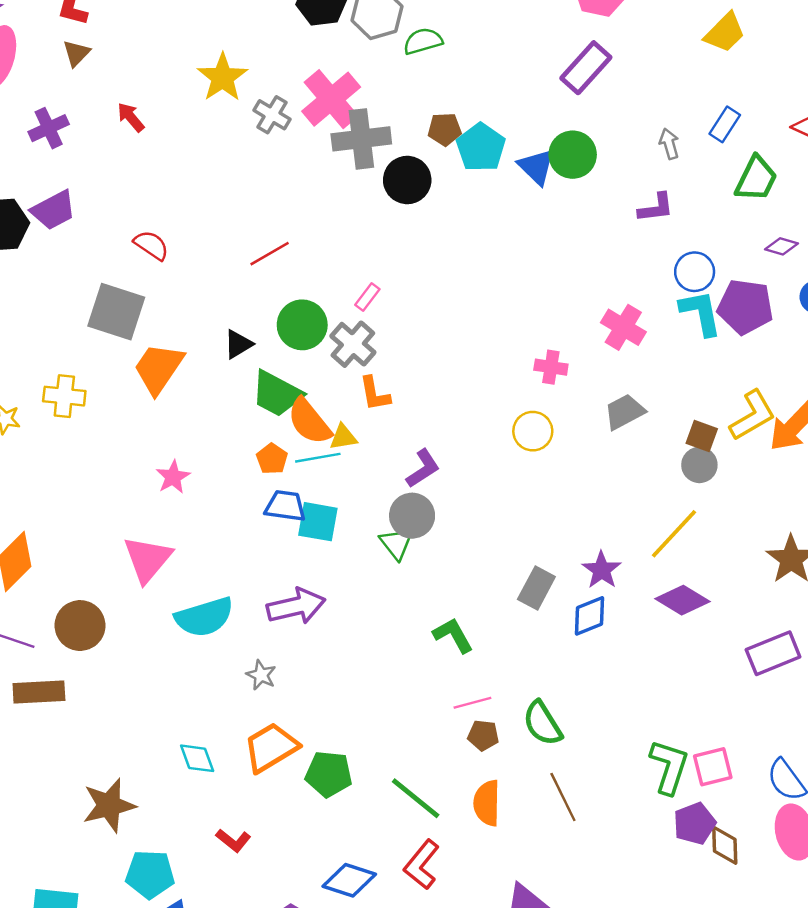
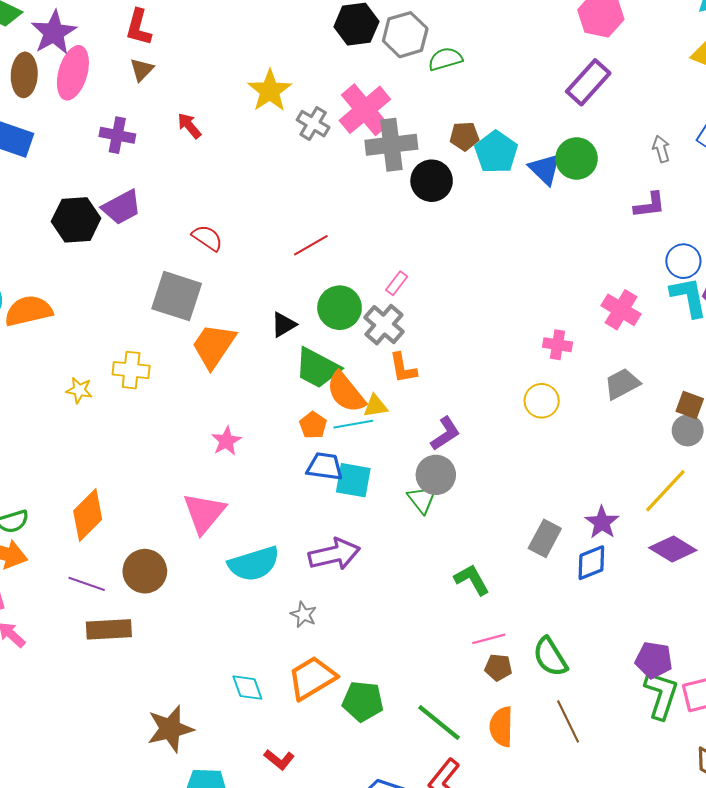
purple cross: (49, 128) -> (117, 135), turned 36
purple pentagon: (695, 824) -> (654, 660), moved, turned 30

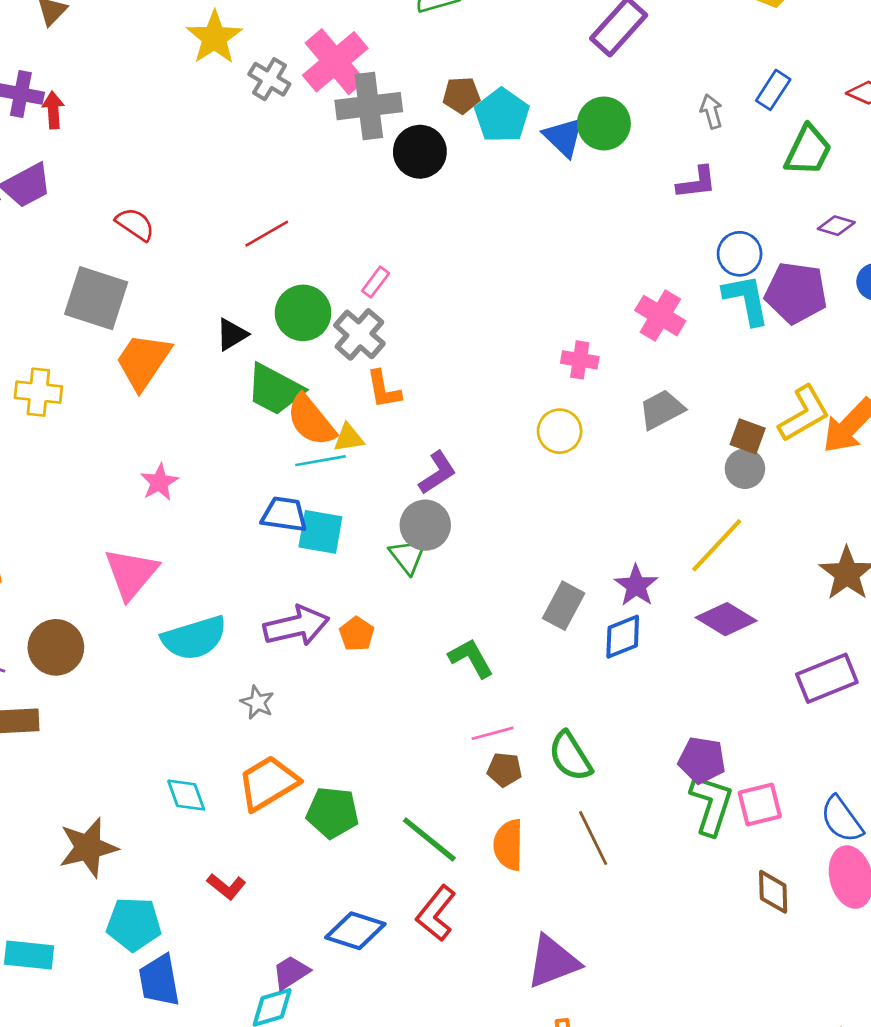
red arrow: (189, 126) -> (53, 110), moved, turned 36
orange pentagon: (313, 425) -> (357, 634), moved

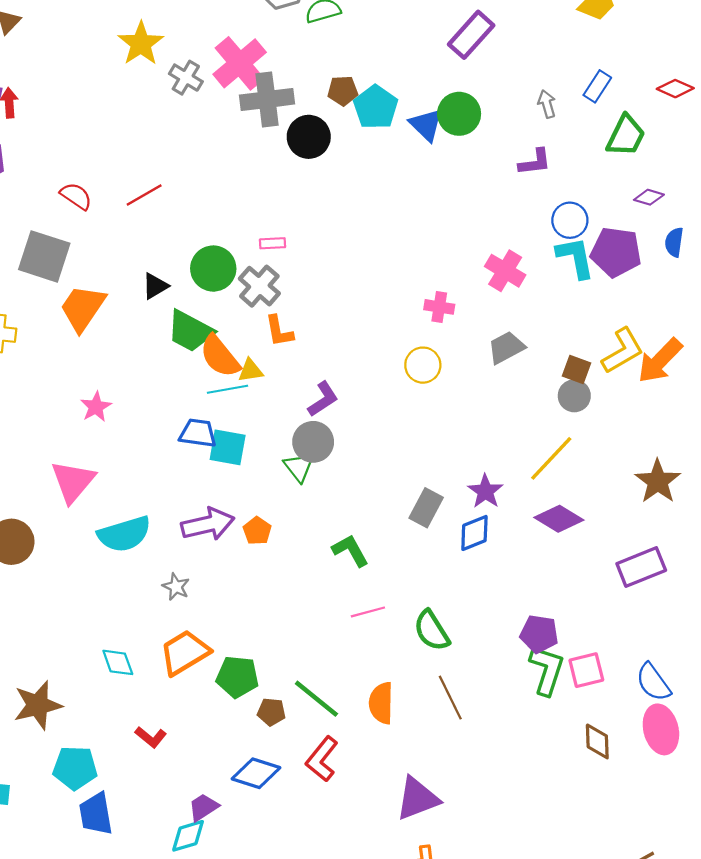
red line: (267, 234) -> (144, 195), moved
pink rectangle: (376, 282) -> (273, 243), turned 50
brown pentagon: (505, 770) -> (271, 712), moved

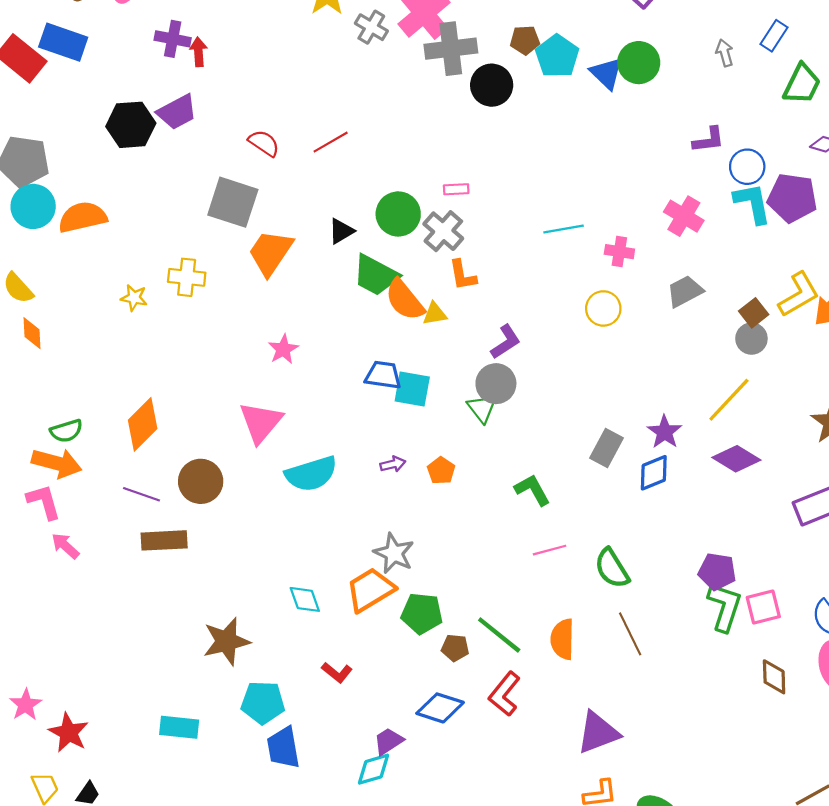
purple L-shape: (535, 162) -> (709, 140), moved
brown square: (576, 369) -> (754, 313), turned 32
cyan line: (228, 389) -> (564, 229), moved
purple arrow: (208, 524) -> (393, 464), size x0.5
gray star: (176, 587) -> (394, 553), moved, size x1.5

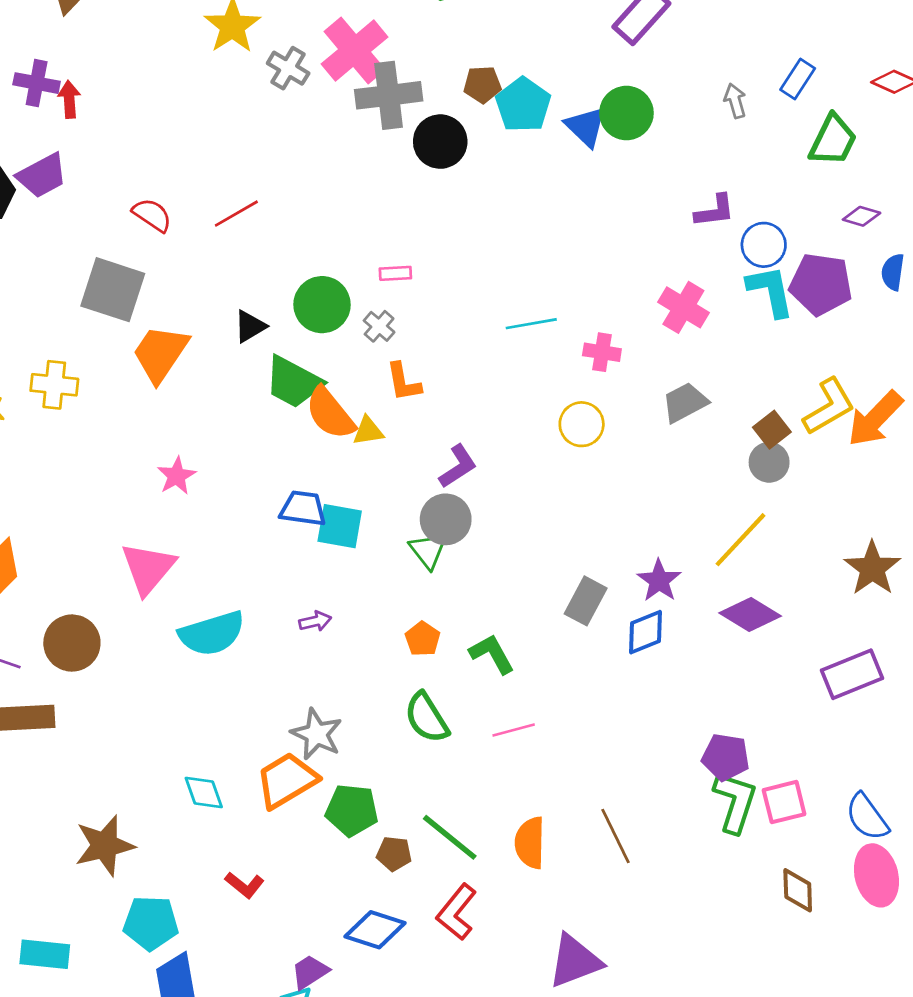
gray cross: (443, 231) -> (379, 326), size x0.6
orange pentagon: (441, 471) -> (423, 639), moved
green semicircle: (612, 568) -> (427, 718), moved

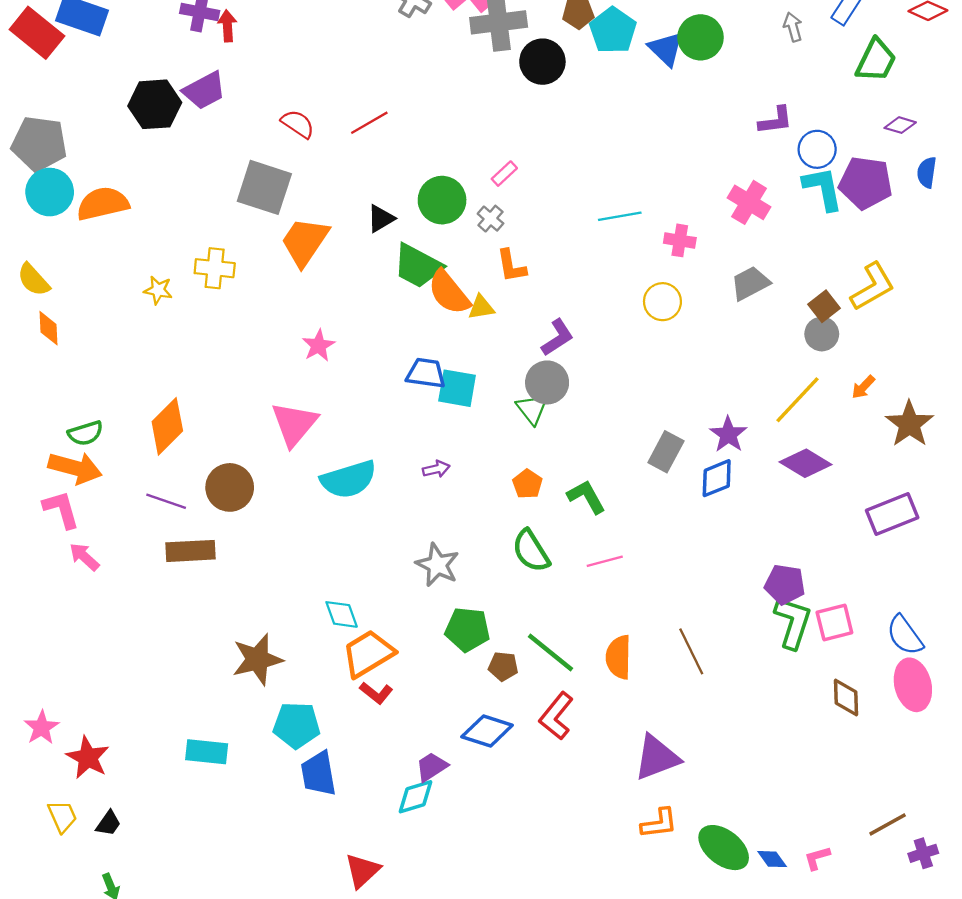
pink rectangle: (395, 273) -> (504, 174), turned -40
orange arrow: (875, 419) -> (863, 387), moved, size x0.5
orange trapezoid: (287, 780) -> (368, 654), moved

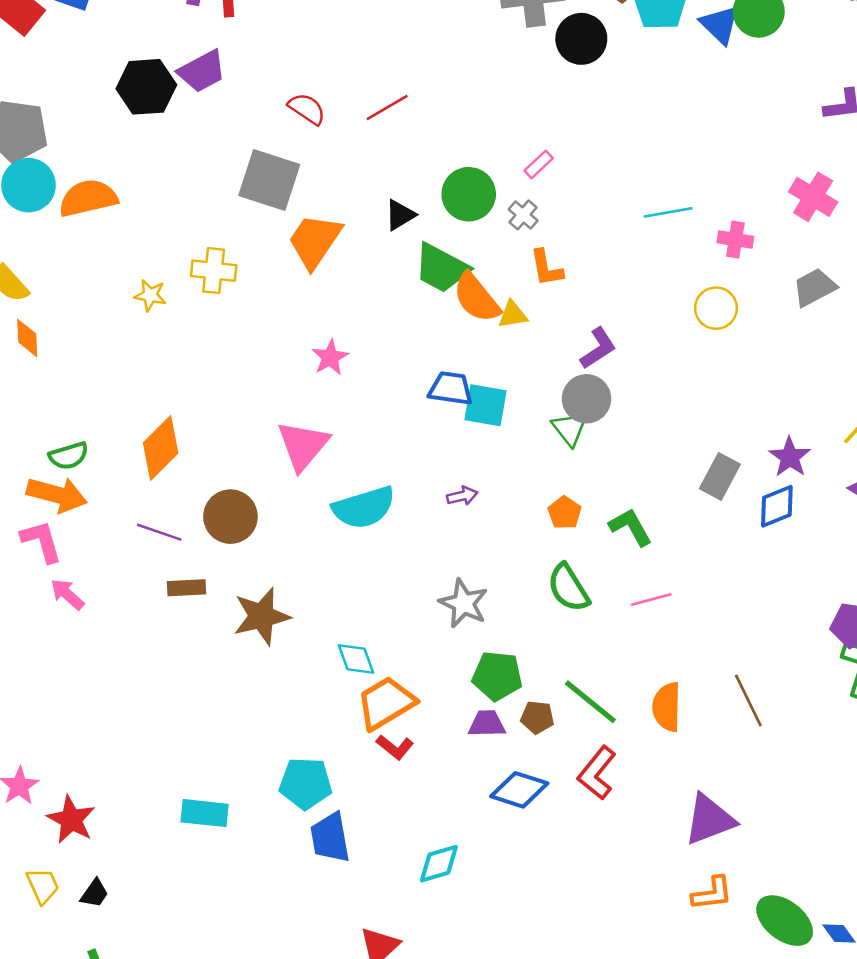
brown rectangle: (190, 551) -> (186, 588), size x0.7
brown star: (257, 659) -> (262, 616), moved
purple trapezoid: (432, 767) -> (487, 724), moved, turned 32

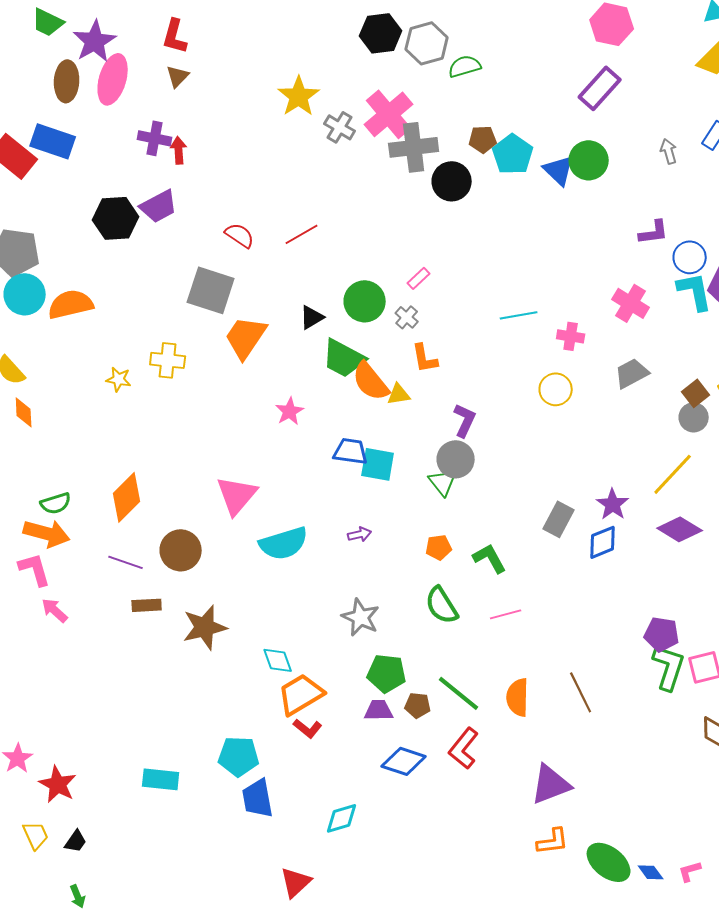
purple L-shape: (598, 348) -> (465, 420), turned -32
pink star: (330, 357) -> (290, 411), moved
orange pentagon: (564, 513) -> (439, 547), turned 30

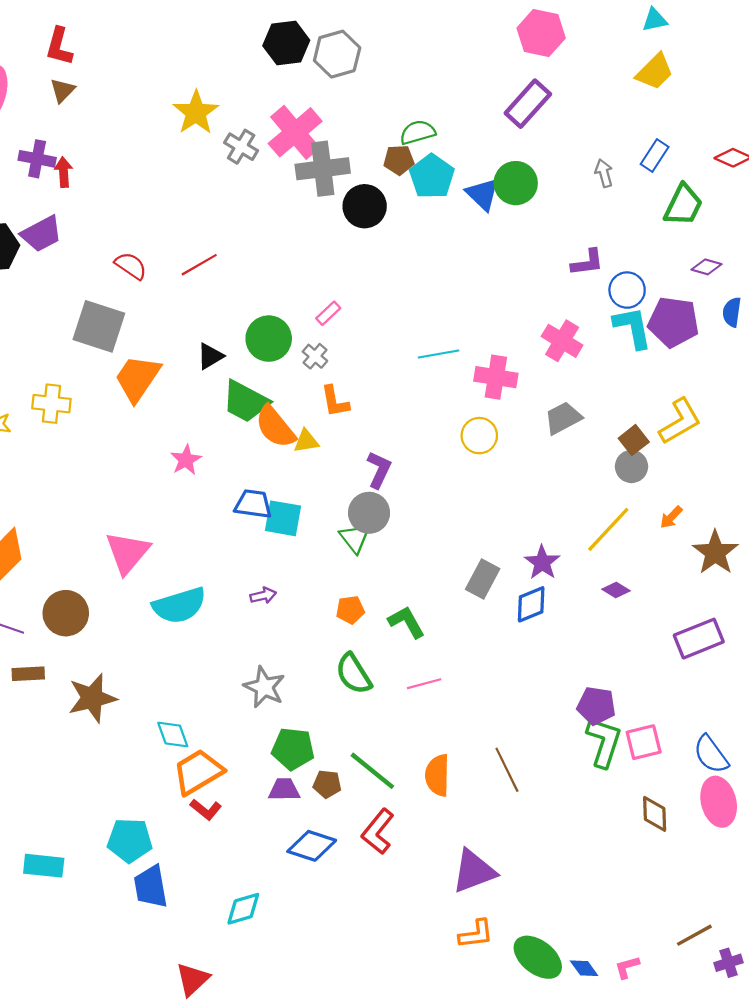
green semicircle: (465, 66) -> (418, 132), moved
pink cross: (571, 336) -> (496, 377), size x1.4
purple diamond: (680, 529) -> (616, 590), size x0.6

